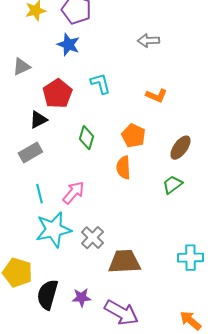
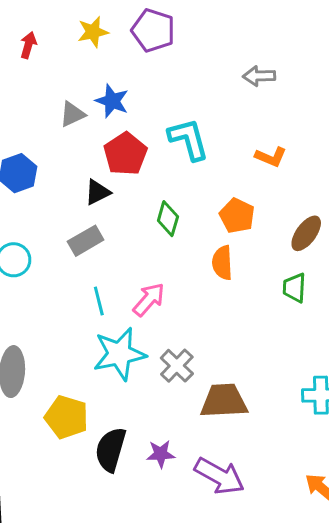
blue star: (68, 45) -> (112, 101), moved
cyan L-shape: (100, 84) -> (189, 139), size x1.4
green trapezoid: (172, 185) -> (294, 288), turned -50

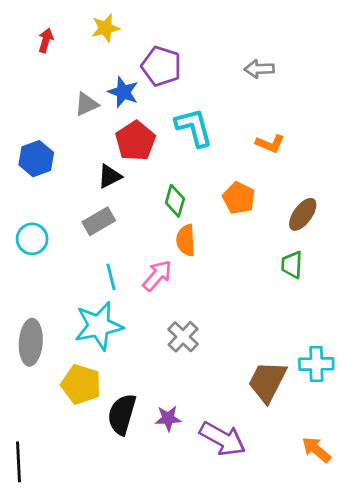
purple pentagon: (153, 30) -> (161, 66), moved
orange semicircle: (222, 263) -> (186, 240), moved
cyan star: (119, 354) -> (99, 326), moved
brown trapezoid: (224, 401) -> (267, 382), moved, turned -60

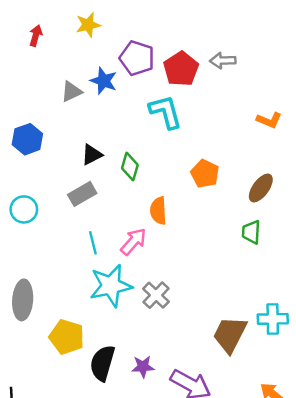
red pentagon: (135, 141) -> (181, 69), moved
orange L-shape: (270, 144) -> (269, 120), moved
green diamond: (175, 201) -> (130, 167), moved
cyan star: (99, 326) -> (111, 286), moved

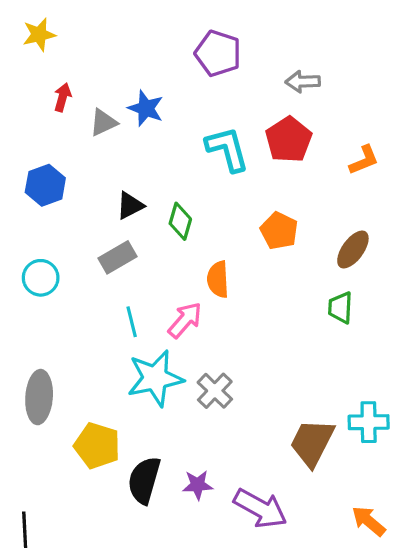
yellow star: (88, 25) -> (39, 35), moved
red arrow: (36, 36) -> (63, 97), moved
purple pentagon: (137, 58) -> (218, 53), moved
red pentagon: (181, 69) -> (289, 140), moved
orange L-shape: (269, 120) -> (364, 160), turned -45

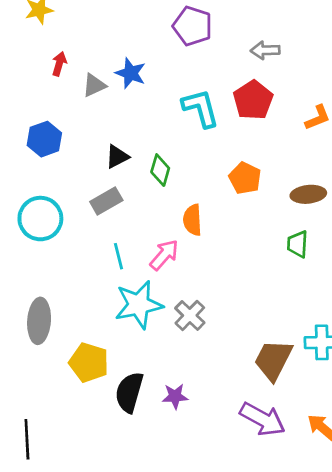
brown ellipse: (353, 250) -> (308, 194), turned 48
cyan circle: (41, 278) -> (40, 219), size x1.4
purple arrow: (260, 508) -> (263, 419), moved

